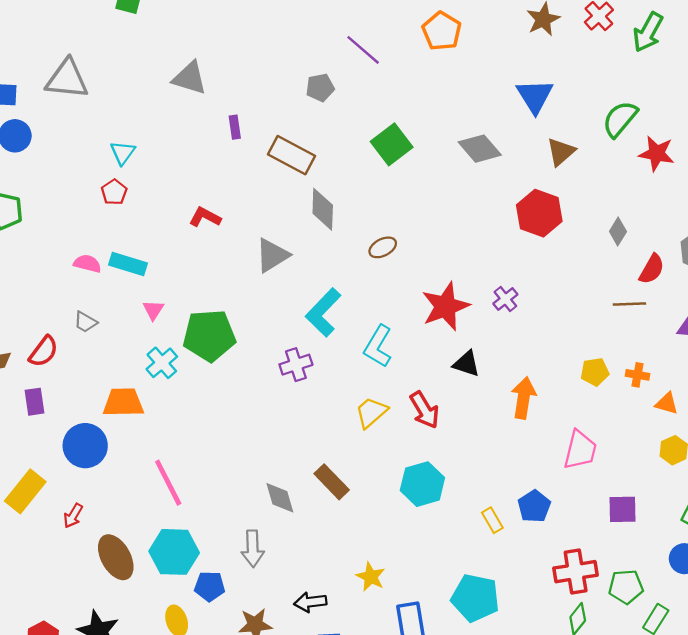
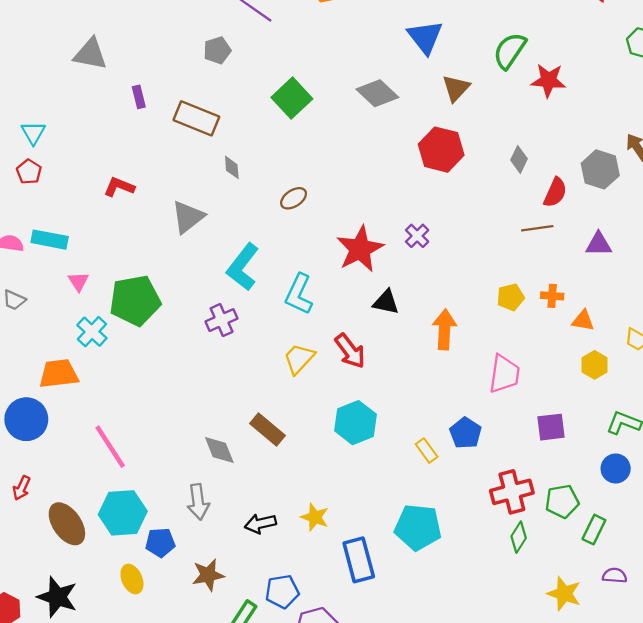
gray diamond: (323, 209) -> (232, 167), size x0.6
black arrow: (310, 602) -> (260, 524), moved

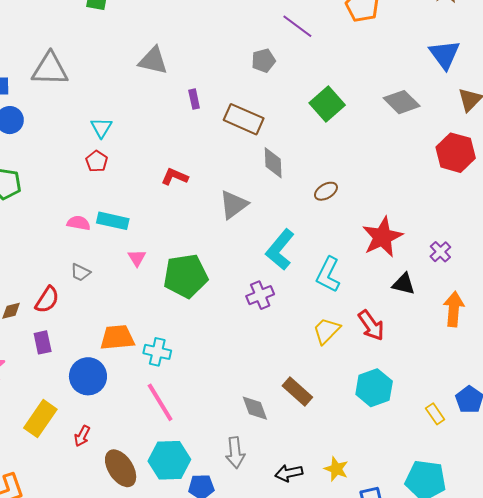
gray diamond: (232, 167) -> (273, 163), size x1.5
purple cross: (417, 236) -> (440, 252), moved
cyan cross: (92, 332) -> (157, 352), moved, turned -32

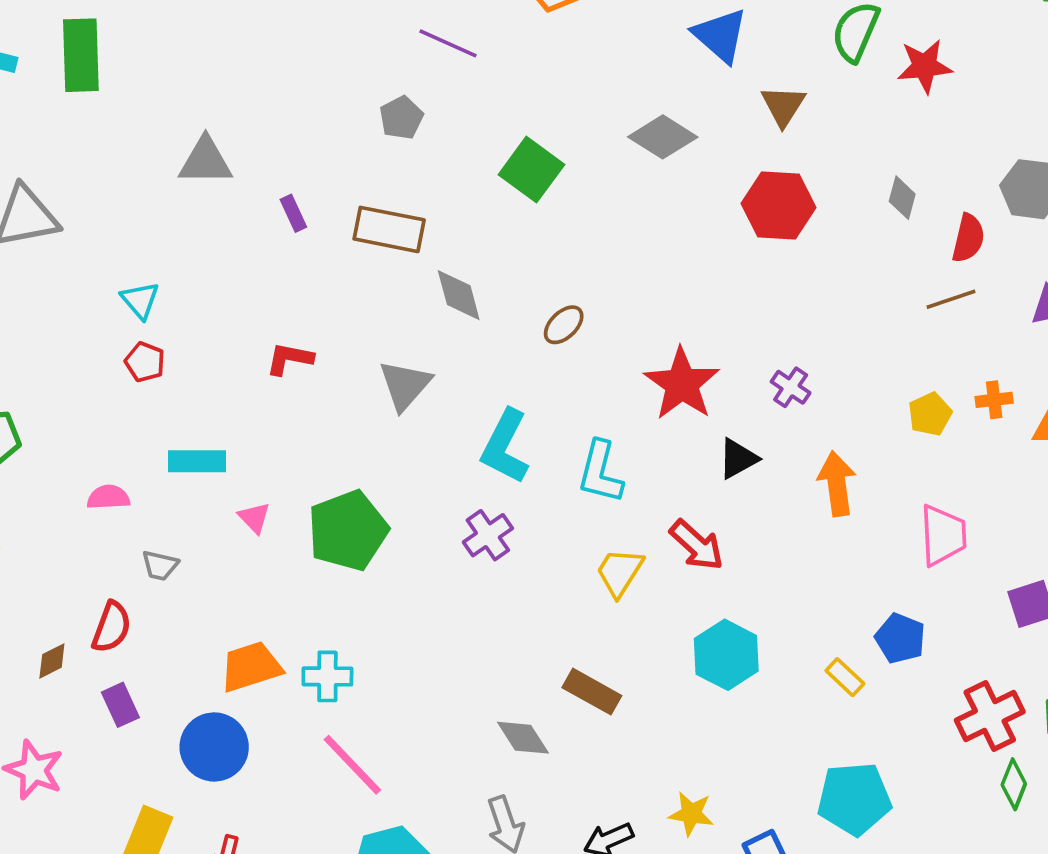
pink semicircle: (79, 223) -> (108, 497), moved
black triangle: (404, 284) -> (738, 459), turned -30

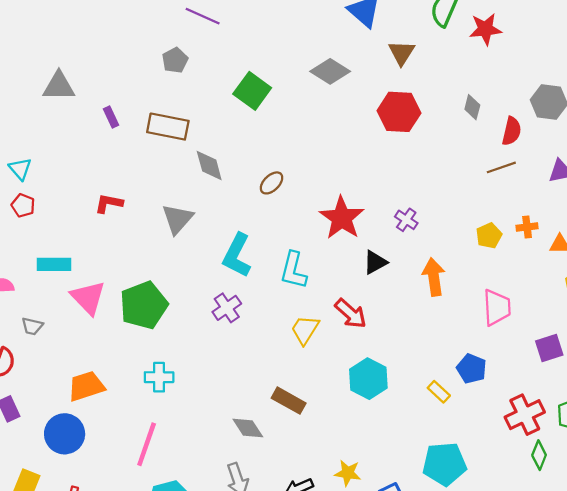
pink triangle: (254, 518) -> (88, 298), size x1.8
cyan cross: (327, 676) -> (159, 377), moved
pink line: (352, 765) -> (147, 444), turned 63

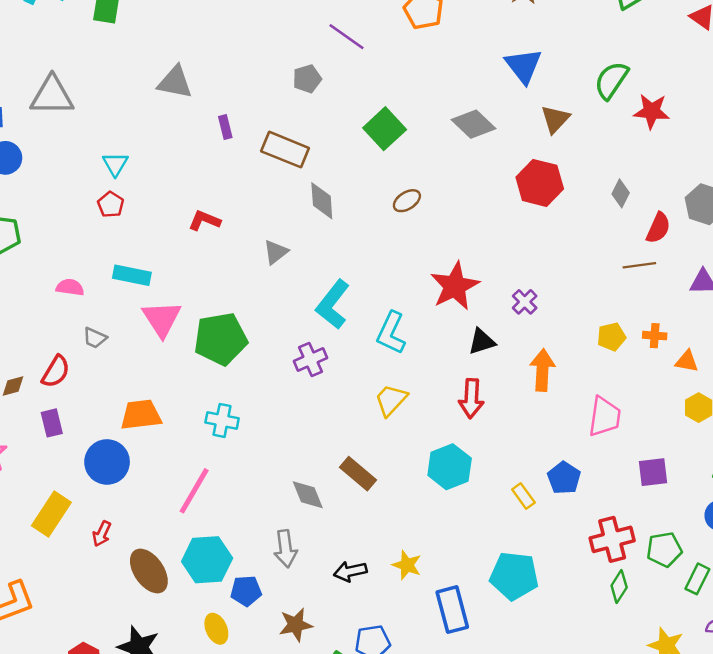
brown ellipse: (272, 183) -> (407, 201), moved
gray triangle: (177, 219) -> (276, 252), size x0.7
red arrow: (351, 314) -> (471, 398), moved, turned 40

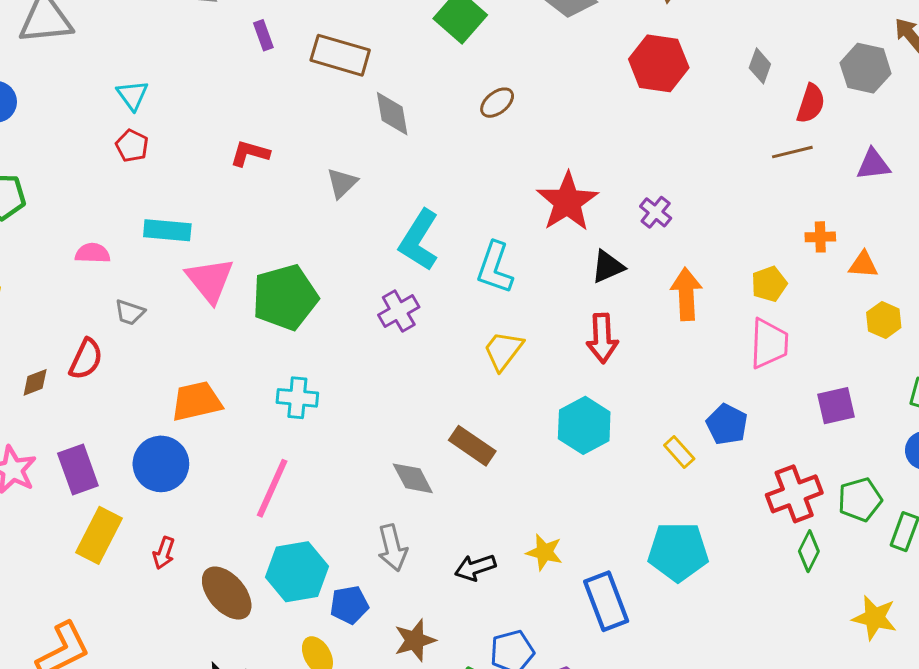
yellow pentagon: (611, 337) -> (769, 284), moved
purple rectangle: (52, 423) -> (78, 469), moved, size x1.4

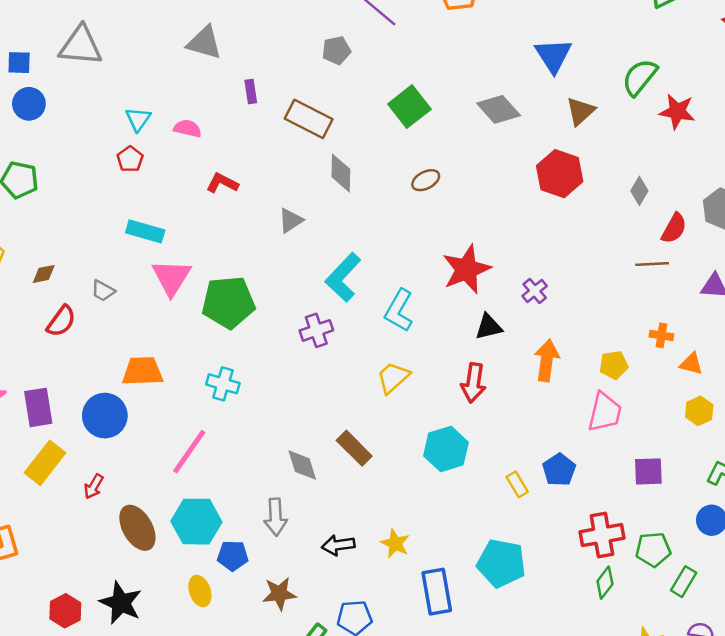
pink semicircle: (93, 253) -> (187, 129), moved
brown diamond: (35, 382) -> (44, 274), moved

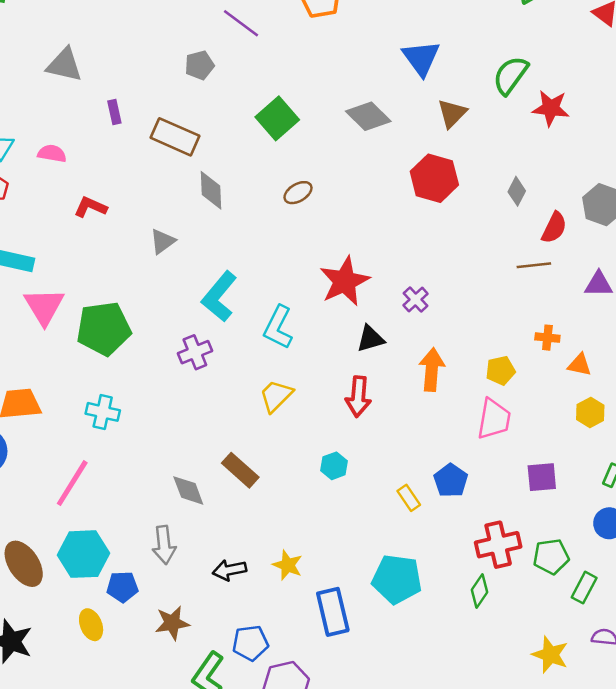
cyan hexagon: (446, 449) -> (334, 466), size x0.6
green diamond: (605, 583) -> (479, 591), moved

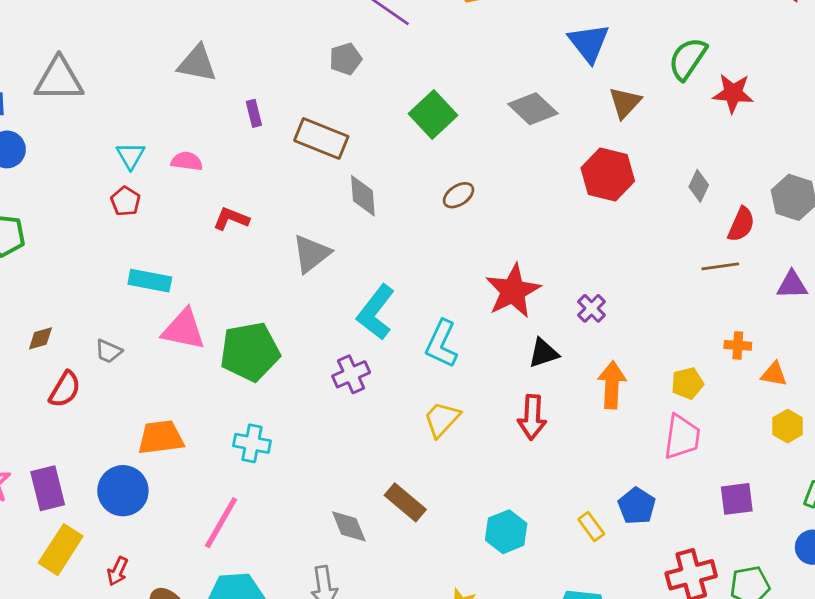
gray triangle: (163, 241) -> (311, 254), size x1.4
pink triangle: (44, 306) -> (184, 329), turned -45
cyan hexagon: (334, 466) -> (506, 532), moved, size x1.4

